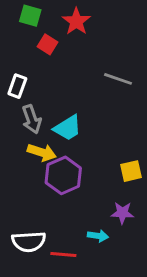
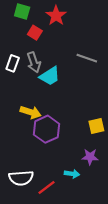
gray arrow: (32, 119) -> (34, 62), moved
cyan trapezoid: (68, 128) -> (50, 76), moved
red line: (63, 255) -> (47, 188), turned -42

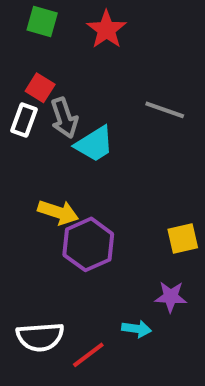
red square: (35, 33) -> (40, 88), moved

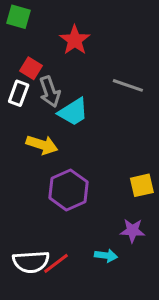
green square: (42, 22) -> (19, 17), moved
red star: (106, 30) -> (75, 40), moved
yellow arrow: (58, 212) -> (42, 145), moved
red line: (88, 355) -> (56, 263), moved

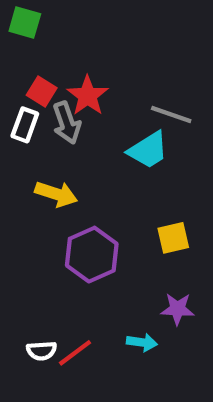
red star: (75, 40) -> (88, 96), moved
cyan trapezoid: (73, 112) -> (148, 150), moved
yellow square: (142, 185) -> (173, 238), moved
white semicircle: (31, 262) -> (42, 351), size x0.6

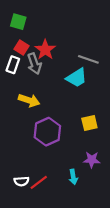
green square: (25, 22) -> (18, 22), moved
cyan arrow: (142, 342) -> (73, 177), turned 72

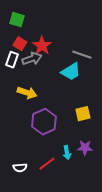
gray arrow: (34, 64) -> (32, 59), turned -90
cyan arrow: (73, 177) -> (67, 153), moved
red line: (39, 182) -> (47, 164), moved

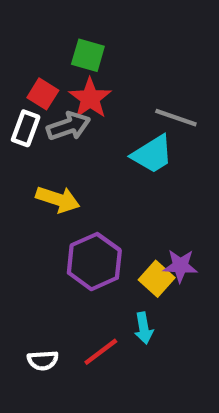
green square: (17, 20) -> (88, 55), moved
yellow square: (83, 114) -> (157, 279), moved, turned -35
purple star: (85, 148) -> (180, 266), moved

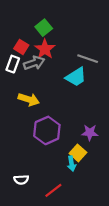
green square: (88, 55) -> (44, 28), turned 35
yellow square: (157, 279) -> (78, 153), moved
red line: (101, 352) -> (53, 190), moved

